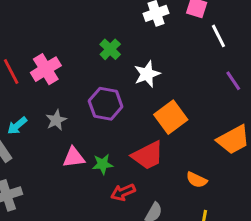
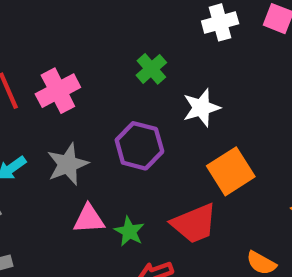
gray star: (56, 120) -> (68, 164), size x1.4
green star: (103, 164) -> (129, 231), turned 30

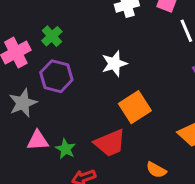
green cross: (151, 69) -> (52, 36), moved
purple hexagon: (139, 146) -> (56, 76), moved

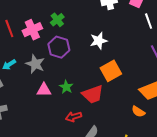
gray star: (23, 103) -> (35, 64), turned -30
green star: (65, 149) -> (66, 87), moved
orange semicircle: (156, 170) -> (138, 112), moved

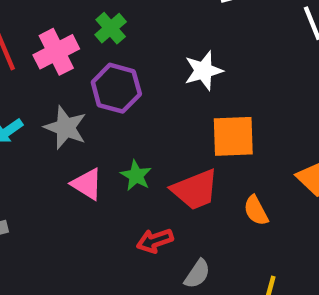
orange square: (111, 71) -> (233, 136), turned 30
pink triangle: (44, 90) -> (87, 184), turned 35
orange semicircle: (138, 112) -> (256, 211), moved, turned 32

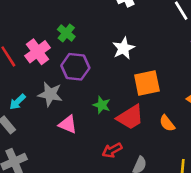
green star: (136, 176) -> (102, 105), moved

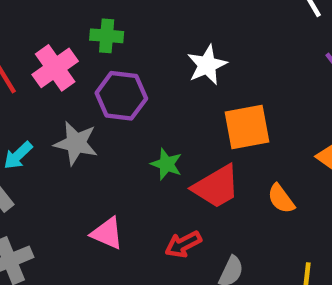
green cross: (66, 33) -> (107, 36), turned -36
pink triangle: (68, 124) -> (107, 233), moved

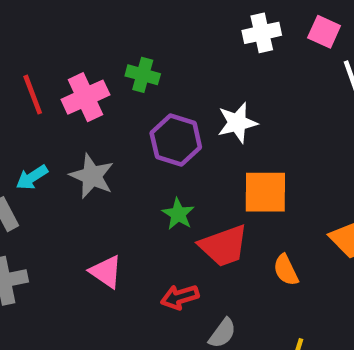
purple hexagon: (121, 96) -> (176, 140), moved

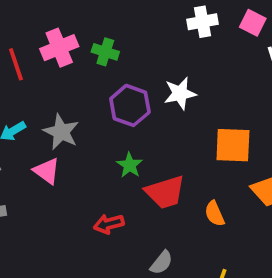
pink cross: (85, 97) -> (59, 48), moved
orange square: (265, 192) -> (233, 145), moved
pink triangle: (106, 272) -> (47, 171), moved
red arrow: (180, 297) -> (109, 224), moved

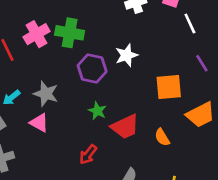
green cross: (105, 52) -> (70, 33), size x1.5
red arrow: (109, 224) -> (88, 154), turned -30

